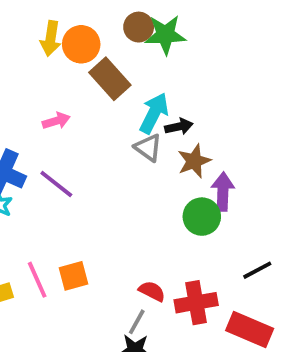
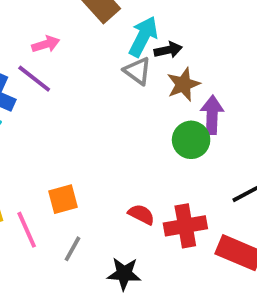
purple line: (56, 184) -> (34, 79), moved
pink line: (37, 280) -> (27, 230), moved
gray line: (137, 322) -> (72, 249), moved

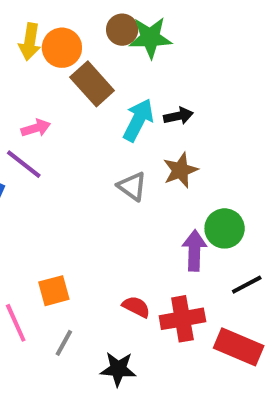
black arrow: (168, 50) -> (178, 116), moved
gray triangle: (138, 71) -> (132, 186), moved
purple arrow: (212, 115) -> (194, 251), moved
green circle: (191, 140) -> (225, 228), moved

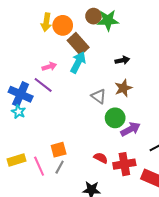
cyan arrow: (138, 120) -> (78, 62), moved
green circle: (225, 228) -> (115, 118), moved
purple arrow: (194, 251) -> (131, 129), turned 60
gray line: (64, 343) -> (60, 167), moved

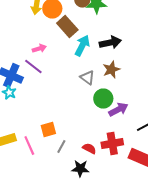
black arrow: (122, 60) -> (110, 42), size x1.5
cyan arrow: (78, 62) -> (82, 46), moved
red semicircle: (101, 158) -> (89, 148), moved
gray line: (60, 167) -> (61, 146), moved

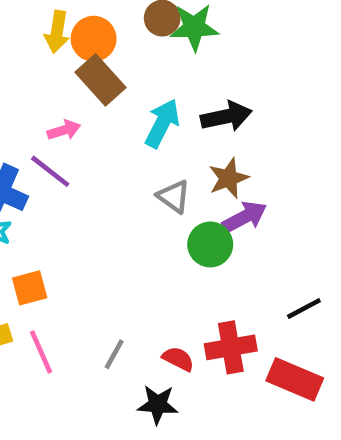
brown rectangle: (67, 26) -> (100, 80), moved
purple arrow: (118, 110) -> (245, 217), moved
orange square: (48, 130) -> (30, 288), moved

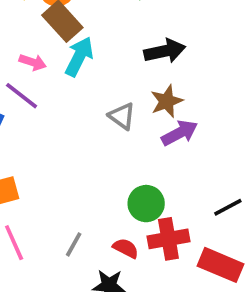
cyan arrow: (162, 123) -> (79, 57), moved
pink arrow: (64, 130) -> (33, 62), turned 35
green circle: (210, 244) -> (146, 204), moved

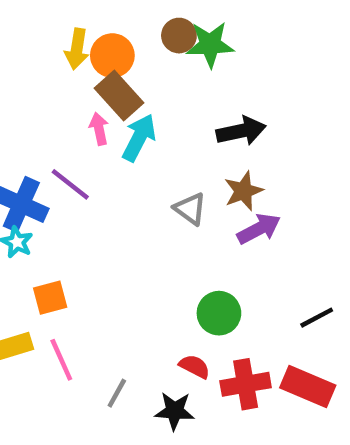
pink arrow: (33, 62) -> (99, 129), moved, turned -120
red cross: (168, 239) -> (246, 384), moved
gray line: (74, 244) -> (117, 393), moved

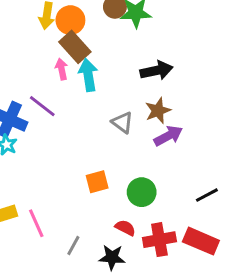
cyan arrow: (139, 138) -> (88, 75), turned -36
orange square: (50, 298) -> (97, 182), moved

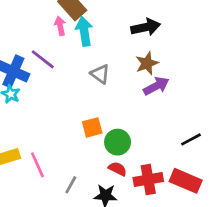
gray triangle: (122, 122) -> (100, 74), moved
green circle: (142, 192) -> (118, 142), moved

